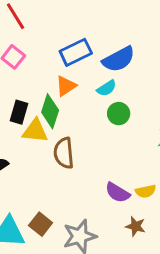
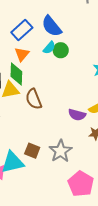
blue semicircle: (119, 59) -> (52, 26), turned 95
green circle: (119, 114) -> (61, 50), moved

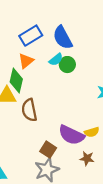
purple semicircle: (77, 115) -> (71, 135), size x1.4
brown square: (32, 151) -> (48, 150), moved

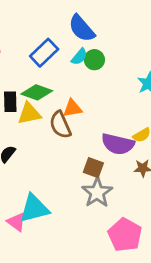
blue rectangle: (31, 36) -> (44, 53), moved
orange triangle: (26, 61) -> (72, 108), moved, turned 42
green diamond: (16, 80) -> (37, 92), turned -70

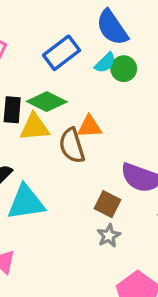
gray star: (97, 192) -> (109, 236), size x0.6
cyan triangle: (34, 209) -> (26, 202), moved

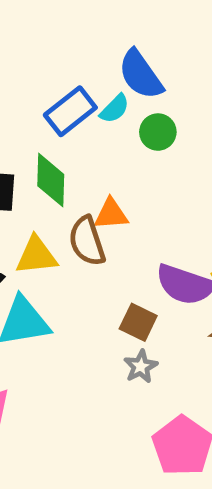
cyan semicircle: (105, 63) -> (115, 109), moved
green diamond: (47, 102) -> (51, 180), turned 66
yellow triangle: (35, 127) -> (36, 256), moved

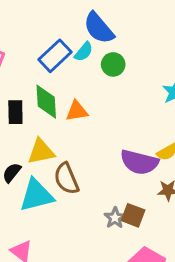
orange triangle: (111, 214) -> (77, 111), moved
brown semicircle: (87, 241) -> (66, 179), moved
brown square: (138, 322) -> (133, 215), moved

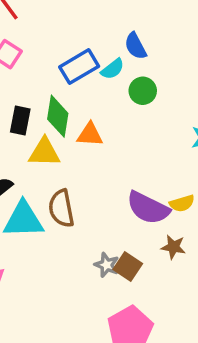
blue semicircle: (99, 28) -> (135, 46), size x0.7
yellow triangle: (41, 152) -> (44, 152), moved
gray star: (115, 218) -> (107, 265), turned -30

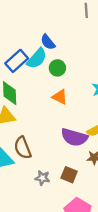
cyan semicircle: (113, 69) -> (37, 58), size x1.5
orange triangle: (90, 135) -> (60, 97), moved, turned 35
gray star: (107, 265) -> (42, 178), moved

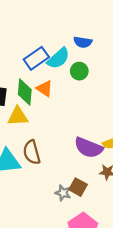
blue semicircle: (48, 42) -> (83, 42), moved, turned -49
orange triangle: (60, 97) -> (44, 88), moved
gray star: (42, 178) -> (63, 193), moved

